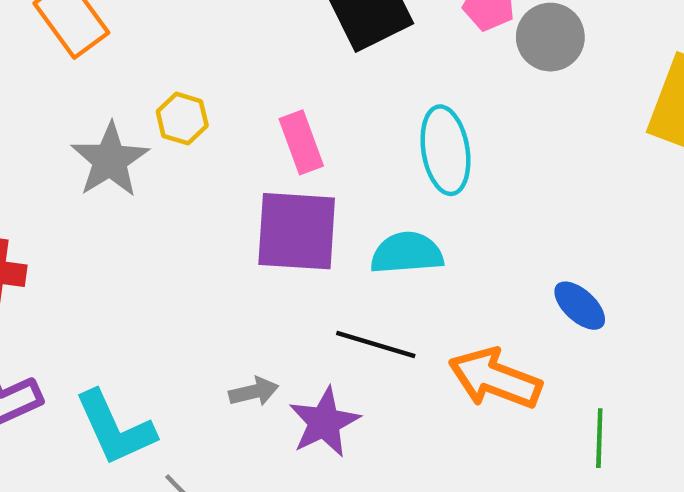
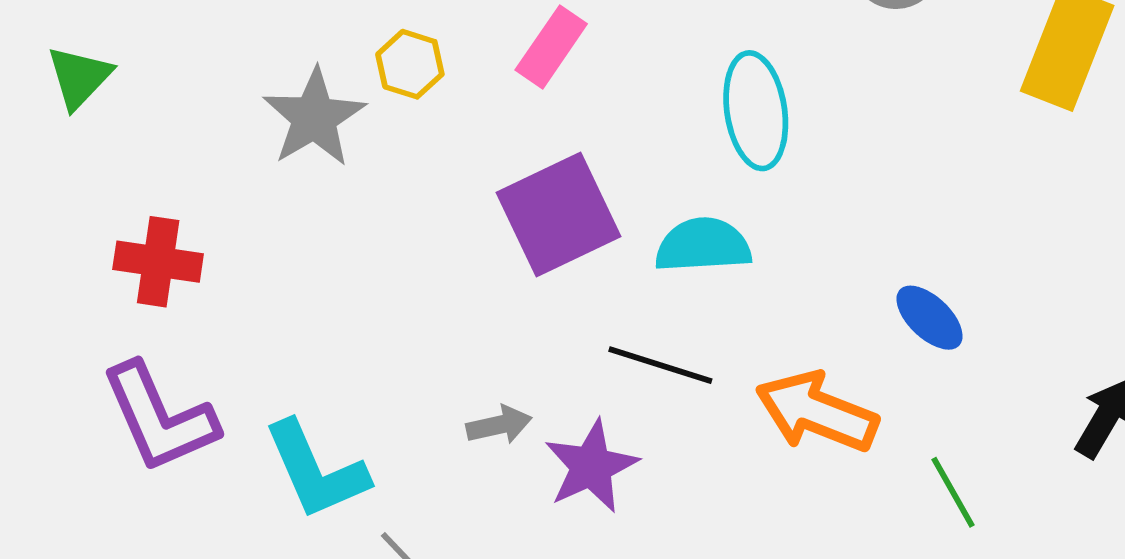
pink rectangle: (301, 142) -> (551, 47), moved, turned 54
purple square: (297, 231) -> (558, 214), turned -30
green line: (599, 438) -> (953, 492), turned -32

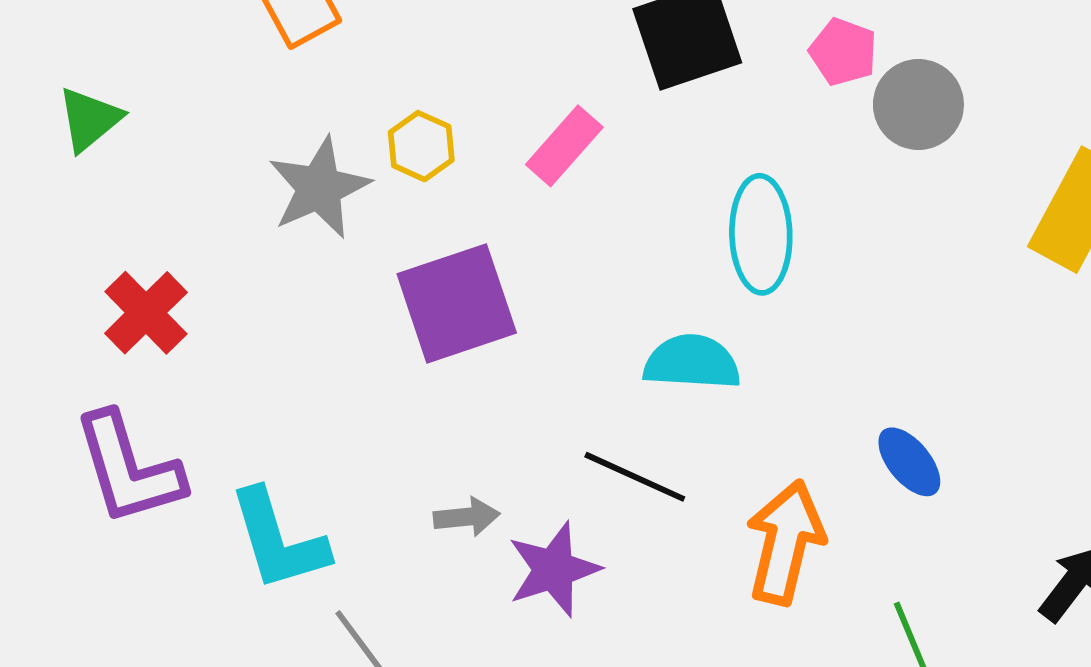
purple square: (558, 214) -> (457, 303), moved
red cross: (158, 262) -> (146, 313), turned 30
orange arrow: (817, 412) -> (785, 542), turned 75

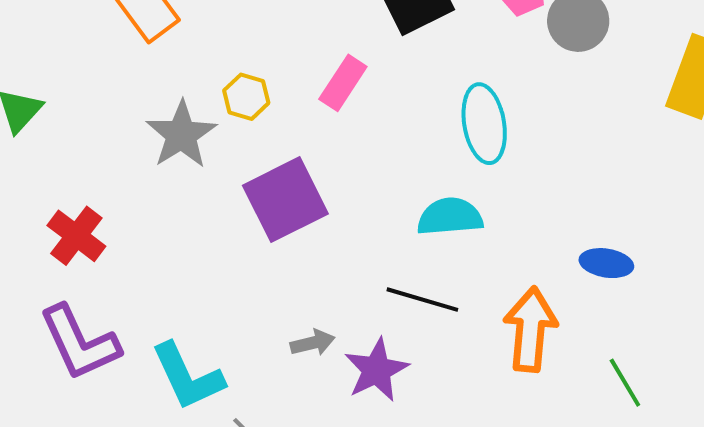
blue ellipse: (909, 462) -> (606, 263), turned -33

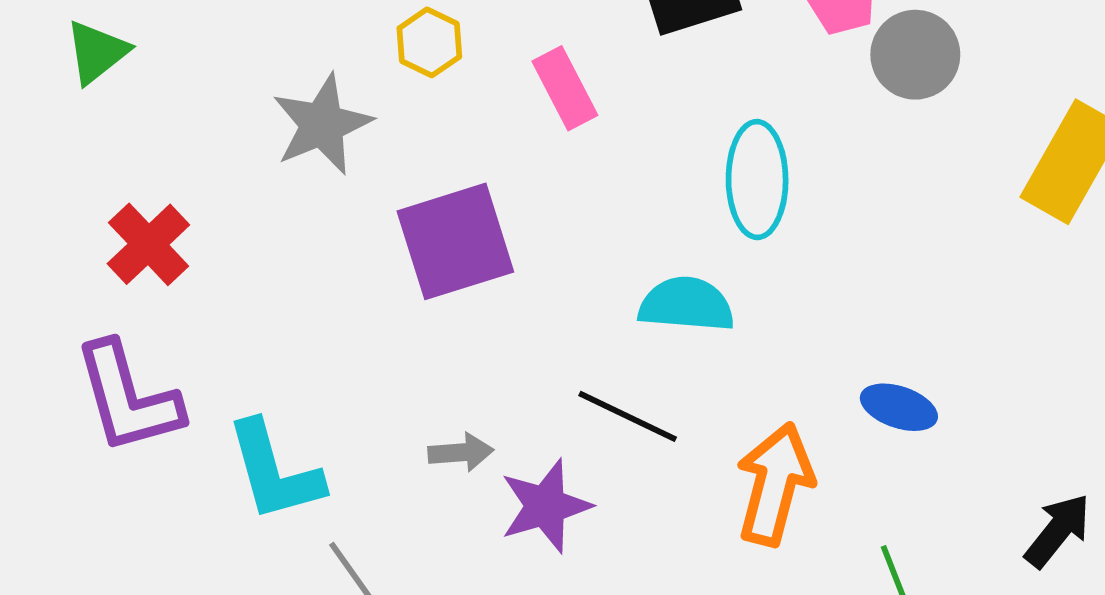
pink rectangle: (343, 83) -> (565, 88), turned -70
yellow hexagon: (246, 97) -> (429, 42), moved

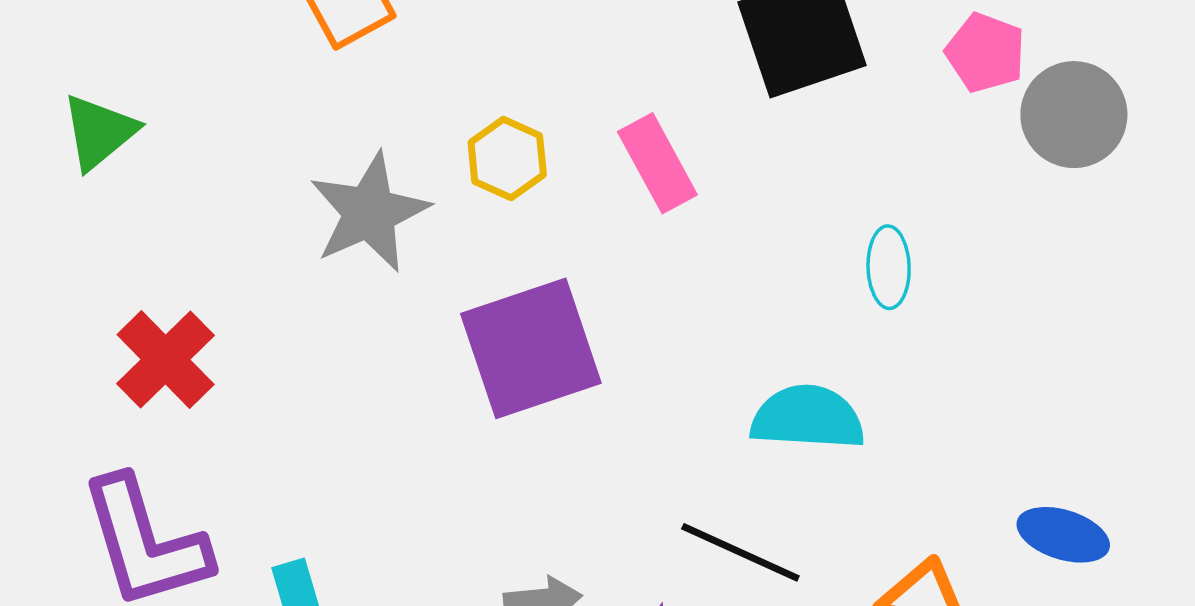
yellow hexagon: (429, 42) -> (507, 159), moved
cyan ellipse: (757, 180) -> (889, 267), size x0.6

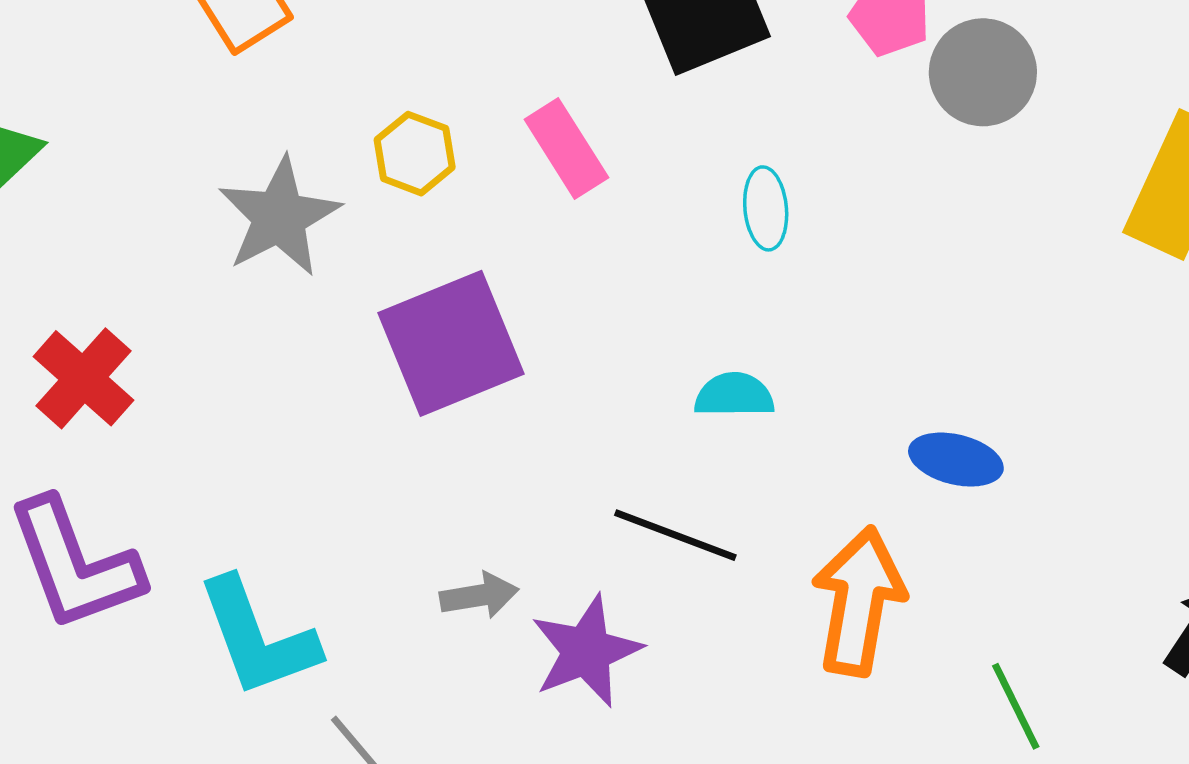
cyan ellipse: (889, 267) -> (766, 208), moved
cyan semicircle: (808, 418) -> (734, 395), size x0.7
blue ellipse: (1063, 535) -> (956, 460), moved

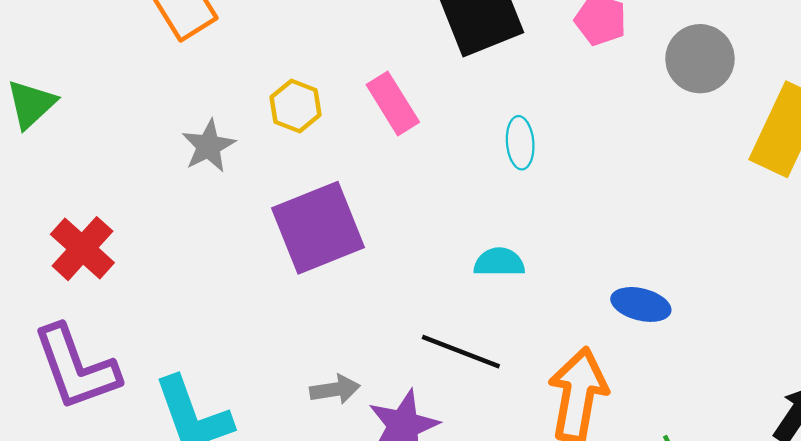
gray circle: (983, 72) -> (700, 59), moved
gray star: (279, 217) -> (209, 146), size x0.7

